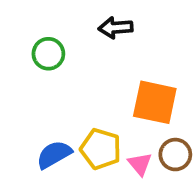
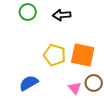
green circle: (48, 54) -> (28, 12), moved
yellow pentagon: (101, 149) -> (55, 55), moved

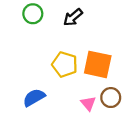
black arrow: (62, 15) -> (73, 17), turned -36

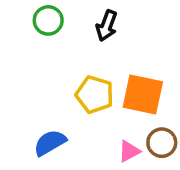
black arrow: (73, 17) -> (107, 26), turned -30
pink triangle: (88, 103) -> (129, 151), turned 42

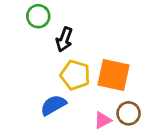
black arrow: (107, 26) -> (64, 39), moved
blue semicircle: (50, 143) -> (53, 105), moved

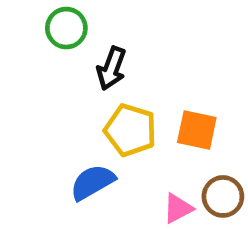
orange square: (114, 75) -> (197, 130), size x0.7

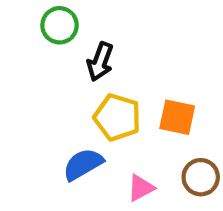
pink triangle: (178, 208) -> (141, 188), moved

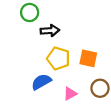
black arrow: (100, 62) -> (50, 31), turned -114

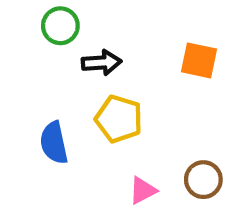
orange square: (88, 58) -> (199, 60), moved
blue semicircle: (41, 82) -> (54, 143), moved, turned -72

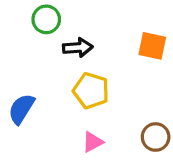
blue semicircle: (54, 143) -> (21, 109), moved, turned 44
pink triangle: (143, 190) -> (93, 142), moved

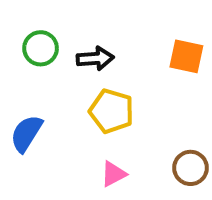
green circle: (46, 19) -> (41, 48), moved

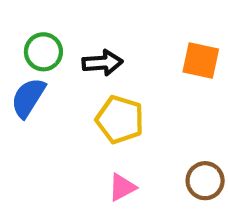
blue semicircle: (26, 133) -> (28, 98), moved

